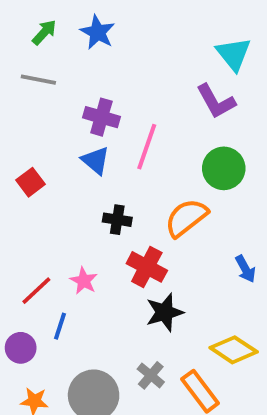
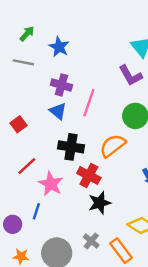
blue star: (98, 32) -> (59, 47), moved
black cross: (117, 220) -> (71, 147), size x1.5
pink star: (84, 281) -> (51, 184), size x1.5
red line: (36, 291) -> (27, 166), moved

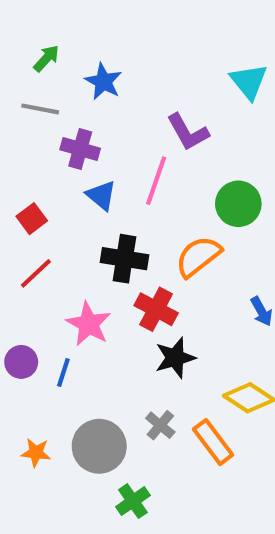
purple L-shape: (131, 75) -> (188, 132), moved
purple cross: (61, 85) -> (80, 149), moved
red line: (27, 166) -> (36, 273), moved
purple circle: (13, 224) -> (21, 362), moved

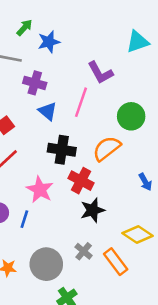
green arrow: (46, 58) -> (24, 28), moved
blue star: (103, 82) -> (49, 42), turned 30
cyan triangle: (249, 82) -> (138, 42), turned 50

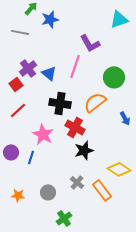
purple cross: (35, 83) -> (28, 68), moved, turned 36
blue arrow: (145, 182) -> (125, 118), moved
gray circle: (46, 264) -> (48, 192), size x0.6

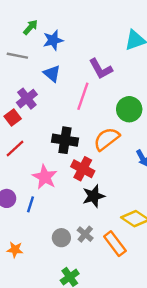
blue triangle: (49, 73) -> (52, 74), moved
gray circle: (48, 192) -> (61, 238), moved

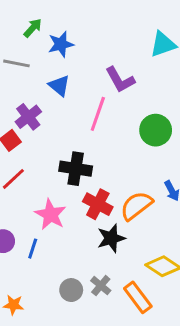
orange semicircle: (107, 139) -> (136, 206), moved

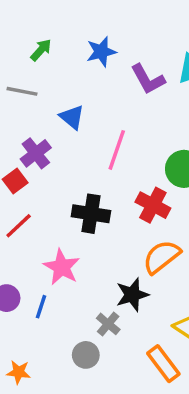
blue star: (61, 44) -> (101, 52), moved
purple L-shape: (120, 80) -> (148, 79), moved
red cross: (98, 204) -> (153, 205), moved
gray cross: (101, 286) -> (108, 324), moved

